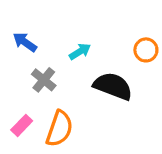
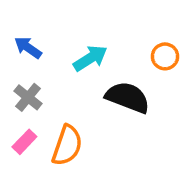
cyan arrow: (80, 52) -> (90, 58), size x1.4
gray cross: (44, 80) -> (28, 97), moved

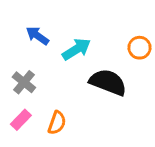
blue arrow: (28, 48) -> (37, 36), moved
orange semicircle: (67, 145) -> (57, 123), size x0.7

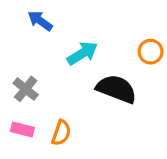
blue arrow: (37, 36) -> (40, 21), moved
pink rectangle: (21, 120) -> (22, 129), turned 60

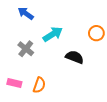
gray cross: (26, 89) -> (26, 49), moved
black semicircle: (116, 89) -> (75, 57), size x0.7

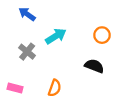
black semicircle: (75, 57) -> (94, 66), moved
orange semicircle: (39, 85) -> (55, 88), moved

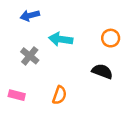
blue arrow: (27, 14) -> (30, 15), turned -49
cyan arrow: (56, 36) -> (61, 39), turned -140

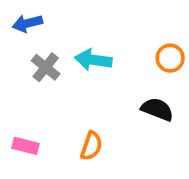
blue arrow: (30, 15) -> (27, 23), moved
gray cross: (30, 56) -> (46, 67), moved

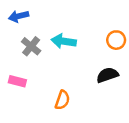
black semicircle: (157, 109) -> (107, 75), turned -40
pink rectangle: (25, 146) -> (17, 81), moved

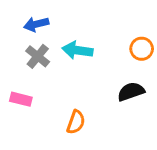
blue arrow: (19, 16) -> (36, 24), moved

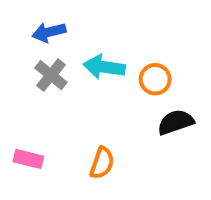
orange circle: (142, 49) -> (155, 79), moved
pink rectangle: (21, 99) -> (28, 159), moved

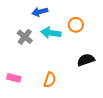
blue arrow: (49, 32) -> (40, 12), moved
orange circle: (155, 79) -> (76, 25), moved

